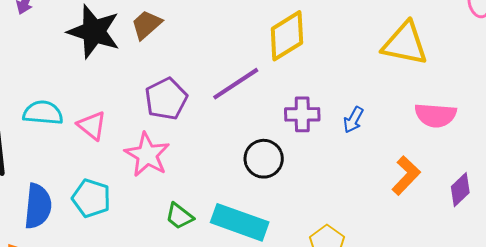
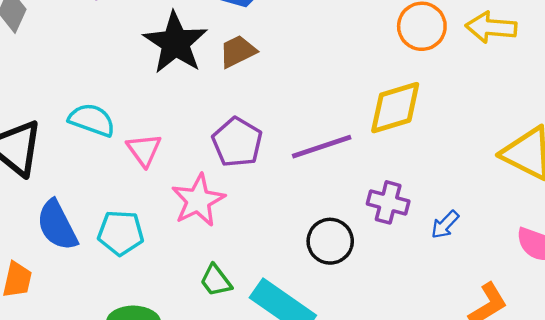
purple pentagon: (166, 99) -> (237, 142), turned -30
cyan pentagon: (91, 198) -> (121, 233), turned -30
blue semicircle: (38, 206) -> (57, 225), turned 132

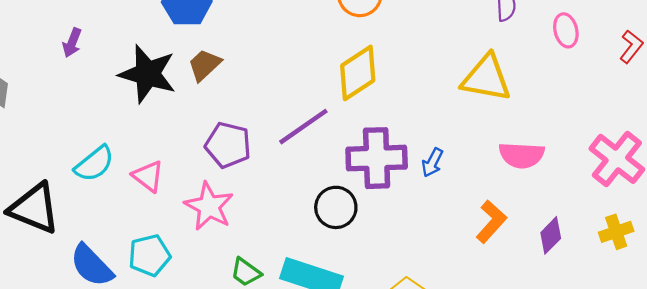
cyan semicircle: (92, 120) -> (94, 164), turned 138
purple cross: (388, 202) -> (377, 158), size x1.6

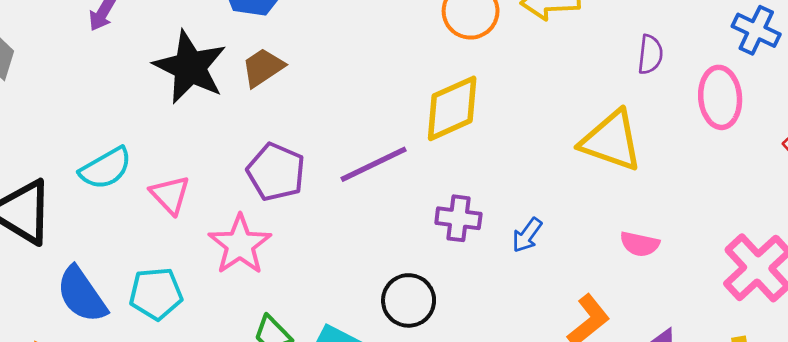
pink ellipse: (566, 30) -> (720, 97), size x1.4
pink semicircle: (522, 155) -> (640, 244), size x0.7
purple cross: (377, 158) -> (458, 218), size x0.6
black circle: (336, 207) -> (409, 300), moved

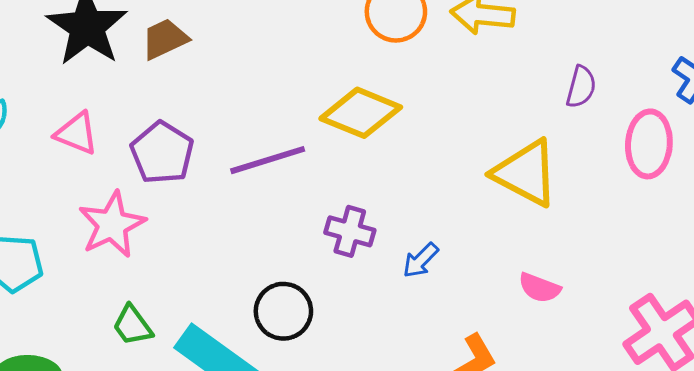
yellow diamond: (452, 108) -> (361, 113), turned 38
pink triangle: (170, 195) -> (77, 133), moved, turned -33

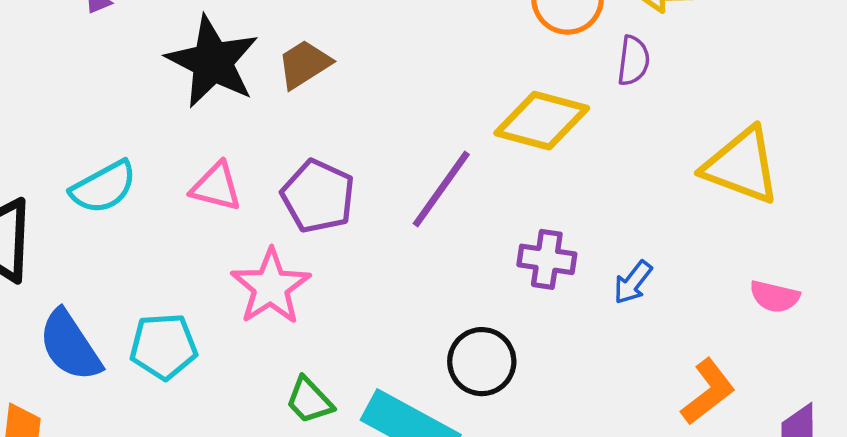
purple semicircle: (581, 87) -> (633, 61), moved
purple line: (268, 160) -> (441, 189), turned -30

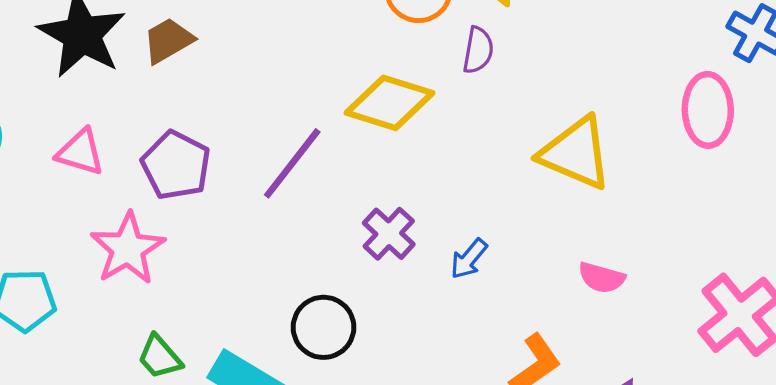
purple cross: (547, 259) -> (389, 234), turned 32

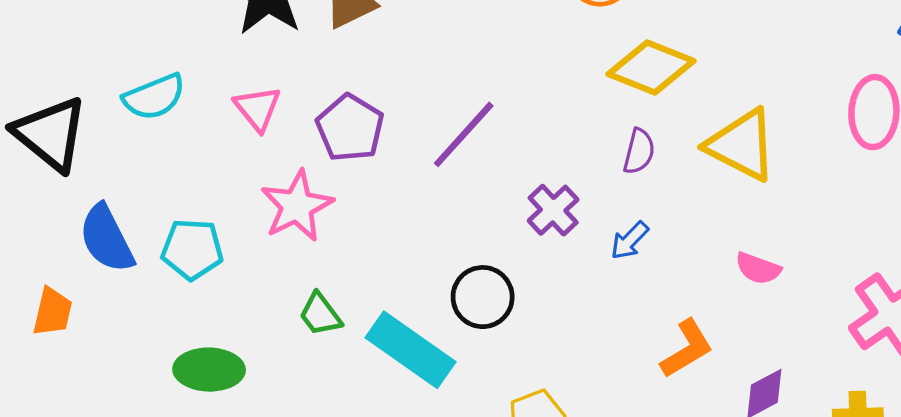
purple semicircle: (478, 50) -> (639, 151), moved
yellow diamond: (389, 103) -> (651, 67), moved
pink triangle: (80, 152) -> (258, 108), turned 30

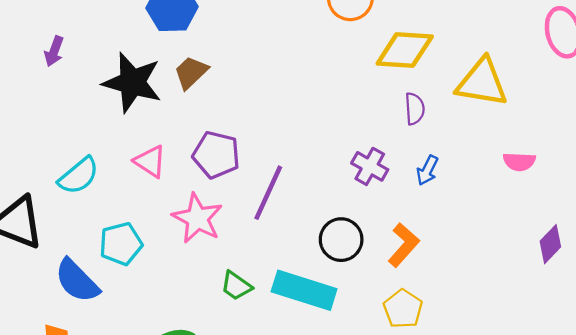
purple line: (464, 134) -> (268, 193), moved
cyan pentagon: (192, 249) -> (121, 244), moved
orange L-shape: (687, 349) -> (404, 245), moved

